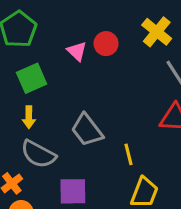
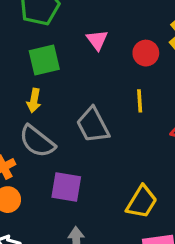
red circle: (106, 44) -> (146, 53), moved
yellow line: (129, 154) -> (140, 101), moved

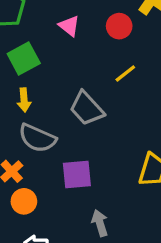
yellow line: (140, 101) -> (125, 74), turned 70

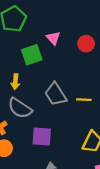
green square: (24, 58) -> (32, 55), moved
yellow line: (125, 74) -> (84, 100), moved, turned 32

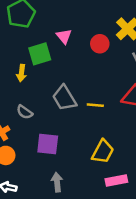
yellow arrow: (15, 82) -> (21, 73), moved
gray semicircle: (20, 108) -> (25, 112), size x0.6

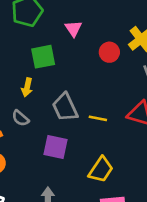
pink triangle: (64, 36) -> (73, 29), moved
yellow arrow: (21, 73) -> (27, 87), moved
purple square: (48, 144) -> (55, 147), moved

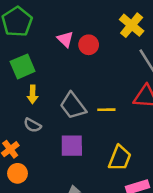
pink triangle: (73, 29) -> (65, 39), moved
red circle: (109, 52) -> (89, 45), moved
green square: (43, 57) -> (23, 66), moved

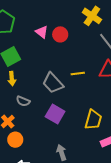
yellow arrow: (33, 94) -> (12, 79), moved
yellow line: (106, 110) -> (78, 73), moved
purple square: (72, 146) -> (55, 114), turned 36

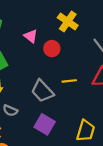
yellow cross: (92, 16) -> (68, 22), moved
red circle: (60, 34) -> (52, 49), moved

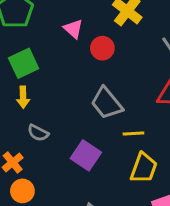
yellow line: (69, 81) -> (133, 133), moved
gray trapezoid: (42, 91) -> (107, 103), moved

